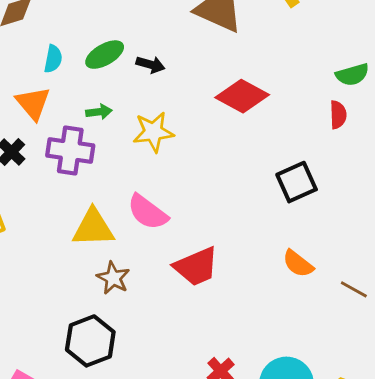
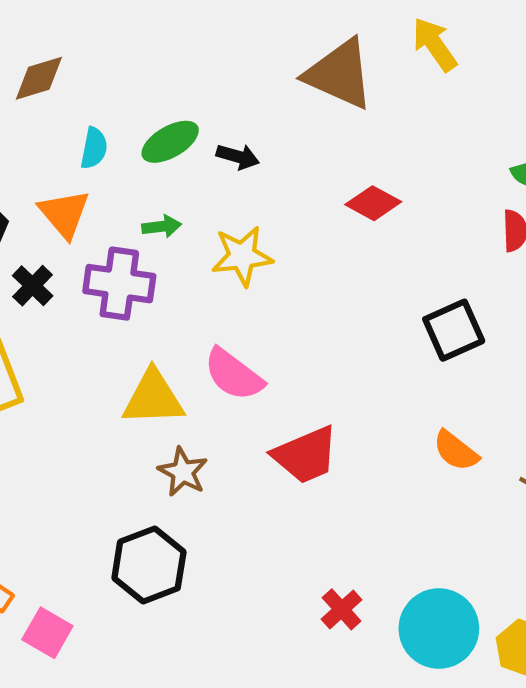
red diamond: (242, 96) -> (373, 203), size x0.7

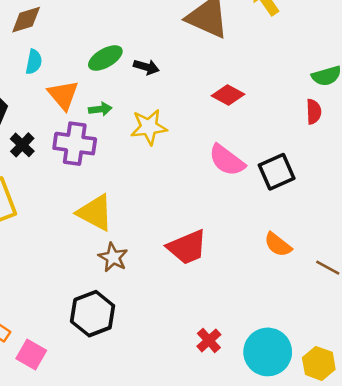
cyan semicircle: (94, 148) -> (34, 62), moved
orange triangle: (64, 214) -> (63, 95), moved
pink semicircle: (234, 375) -> (227, 160), moved
yellow triangle: (153, 398) -> (95, 213), turned 30

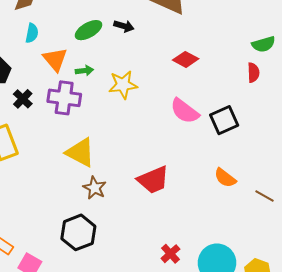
black arrow: (146, 67) -> (124, 26), moved

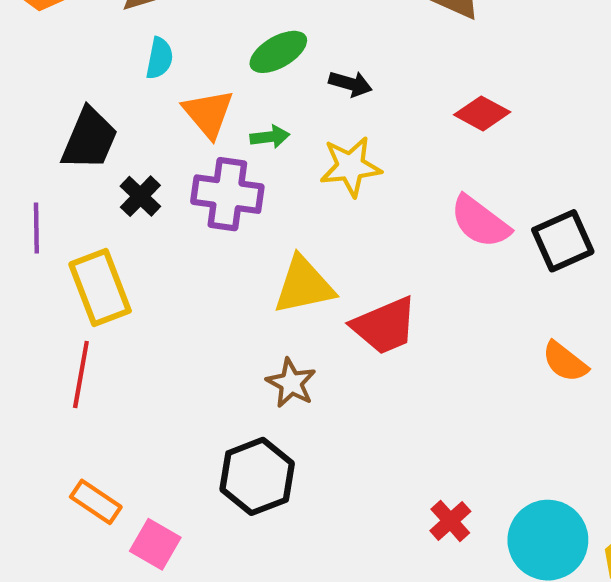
black arrow: (124, 26) -> (351, 84), moved
yellow triangle: (80, 153) -> (304, 285), moved, turned -40
red trapezoid: (153, 180) -> (384, 326), moved

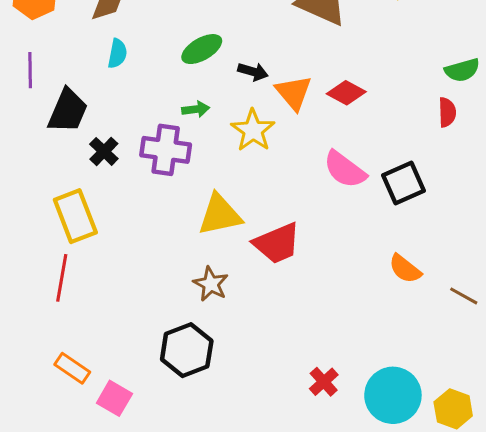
orange triangle: (208, 113) -> (294, 93), moved
yellow star: (351, 167) -> (253, 130), turned -30
purple line: (36, 228) -> (30, 70), moved

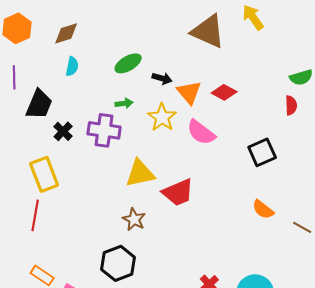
pink semicircle: (345, 169) -> (201, 132), moved

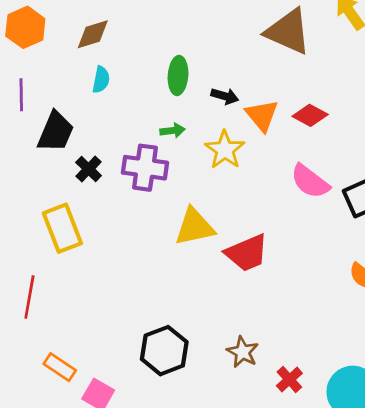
green ellipse: (128, 63) -> (178, 76), turned -56
pink semicircle: (201, 132) -> (310, 181), moved
red line: (35, 215) -> (29, 297), moved
brown star: (134, 219) -> (243, 352), moved

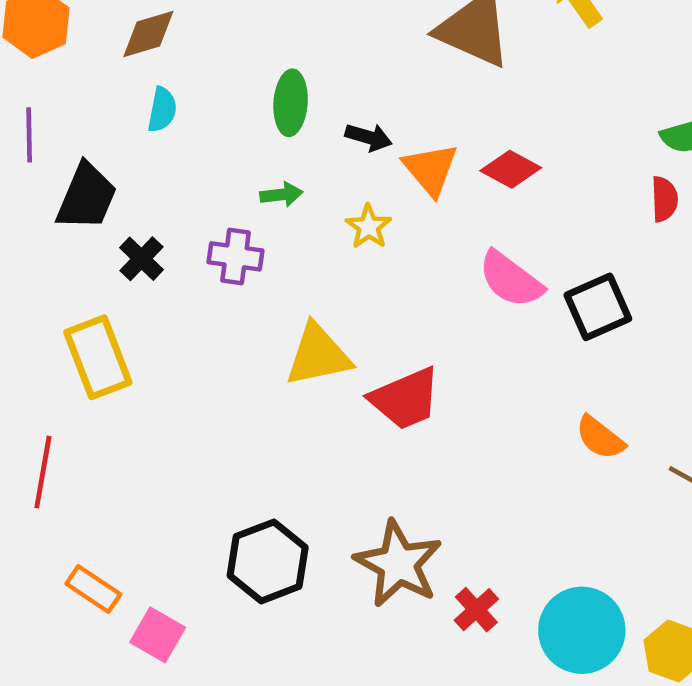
yellow star: (225, 150) -> (369, 227), size x0.7
purple cross: (145, 168) -> (236, 256), size x0.7
brown star: (243, 352) -> (398, 564), size x1.6

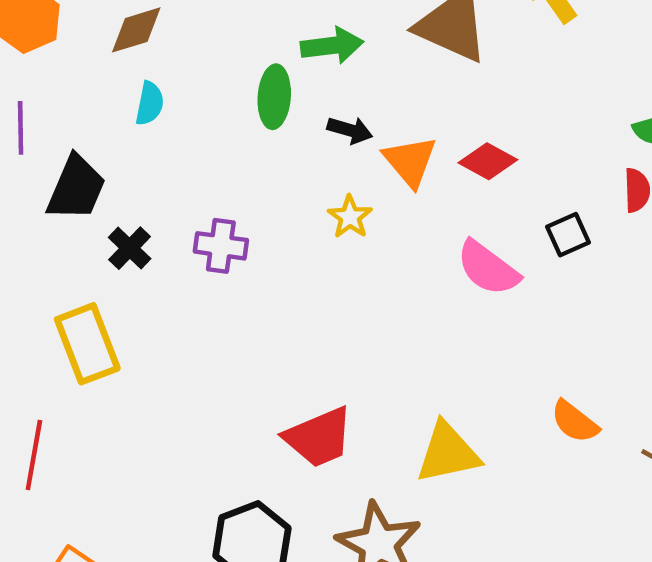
green arrow: (281, 195) -> (332, 46), moved, size x1.5
black square: (598, 307) -> (568, 235), moved, size x0.7
yellow triangle: (318, 355) -> (448, 453), moved
red trapezoid: (405, 399) -> (319, 437), moved

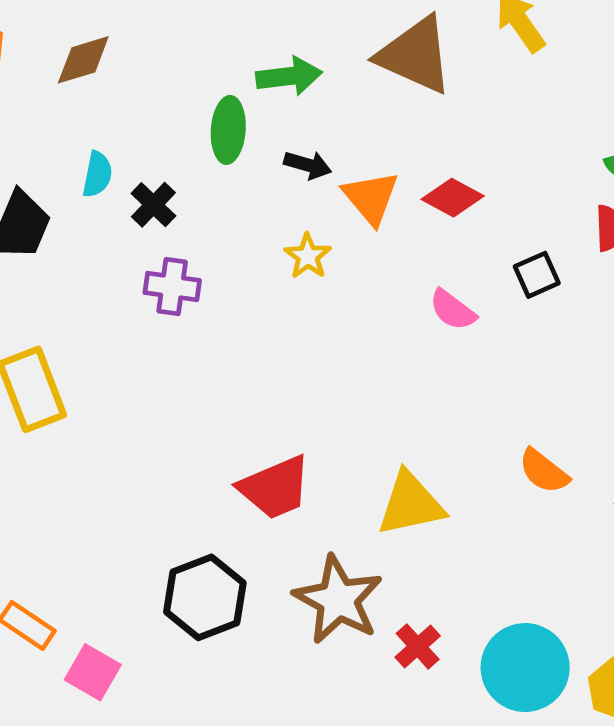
cyan semicircle: (150, 103) -> (97, 174), moved
black cross: (130, 248) -> (153, 205), moved
pink semicircle: (488, 268) -> (453, 310), size x0.7

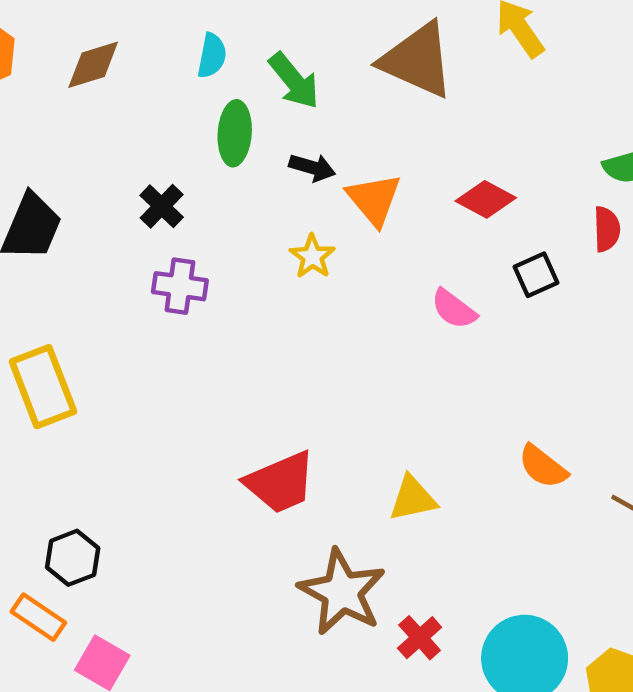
green arrow: (289, 76) -> (294, 81), turned 58
cyan semicircle: (97, 174) -> (212, 56), moved
red diamond: (453, 198) -> (486, 199), moved
yellow triangle: (411, 504) -> (413, 498), size x0.7
black hexagon: (205, 597) -> (73, 558), moved, size x0.7

